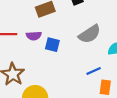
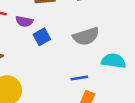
blue square: (52, 45) -> (42, 37), turned 32

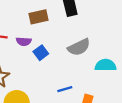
blue line: (79, 78) -> (65, 89), moved

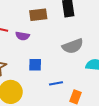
blue square: (41, 53) -> (35, 65), moved, turned 32

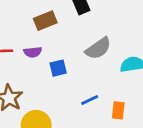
blue square: (35, 65) -> (58, 68), moved

